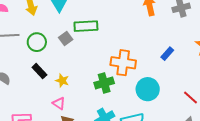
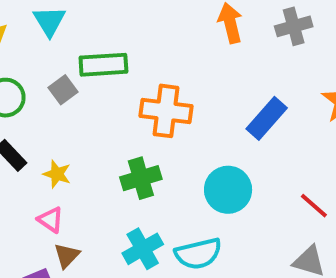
blue rectangle: (167, 54) -> (267, 118), size x1.5
orange cross: (123, 63) -> (166, 111), moved

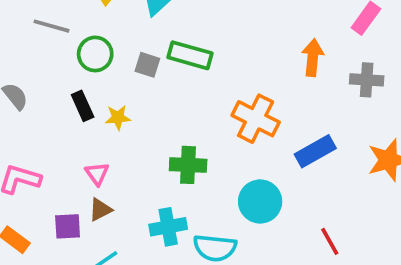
gray square: (63, 90) -> (147, 65), turned 35
orange cross: (166, 111) -> (256, 119), moved
yellow star: (57, 174) -> (118, 118), moved, turned 30

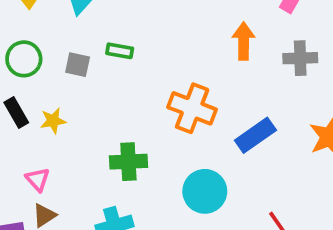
green rectangle: (190, 55) -> (120, 51), size x0.6

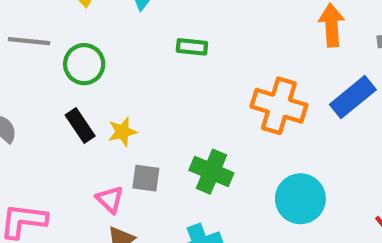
gray square: (78, 65) -> (146, 178), moved
blue rectangle: (255, 135) -> (353, 97), moved
green cross: (128, 162) -> (211, 172), turned 30

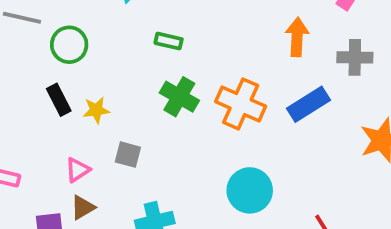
green cross: (211, 172) -> (179, 97), moved
gray square: (146, 178) -> (128, 155), moved
pink triangle: (110, 199) -> (77, 170), turned 36

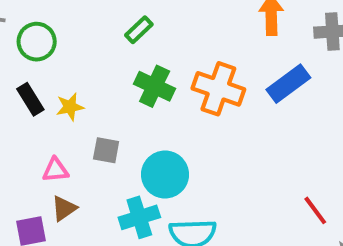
green rectangle: (169, 41) -> (139, 30), turned -52
pink triangle: (77, 170) -> (55, 170), turned 32
cyan circle: (250, 190) -> (165, 174), moved

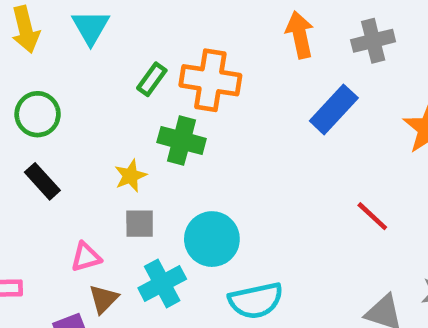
orange cross: (218, 89) -> (210, 80), moved
yellow star: (70, 107) -> (130, 176), moved
red line: (315, 210) -> (372, 216), moved
cyan cross: (139, 217) -> (162, 284), moved

